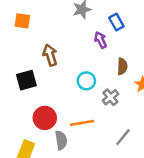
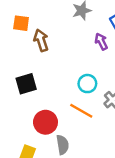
brown arrow: (50, 55) -> (41, 40), moved
orange line: (82, 123) -> (81, 111), moved, turned 40

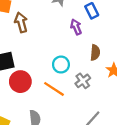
red circle: (45, 122) -> (20, 82), moved

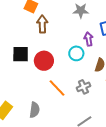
cyan circle: (61, 65) -> (76, 53), moved
red circle: (20, 82) -> (44, 61), moved

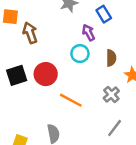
gray cross: (83, 87) -> (111, 94), moved

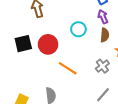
purple arrow: (89, 33) -> (103, 17), moved

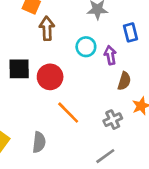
purple arrow: (103, 17) -> (110, 55), moved
cyan circle: (78, 29) -> (86, 47), moved

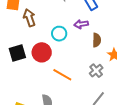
cyan circle: (86, 47) -> (59, 34), moved
purple arrow: (110, 55) -> (81, 24), turned -72

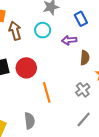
cyan circle: (59, 34) -> (43, 30), moved
orange line: (62, 75) -> (47, 92), turned 42

